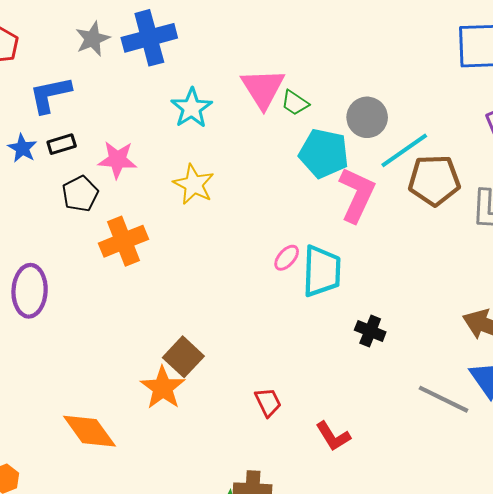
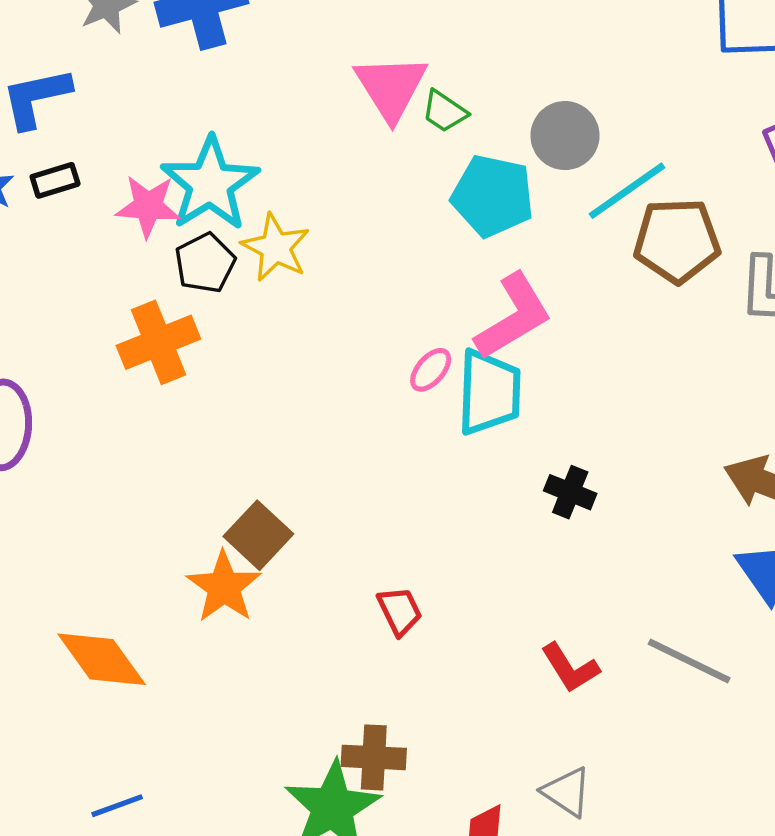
cyan star: (192, 108) -> (210, 184), moved, size x1.4
black pentagon: (80, 194) -> (205, 263), moved
pink L-shape: (357, 195) -> (513, 316), moved, turned 34
gray line: (444, 399) -> (689, 661), moved
red L-shape: (333, 436) -> (570, 668), moved

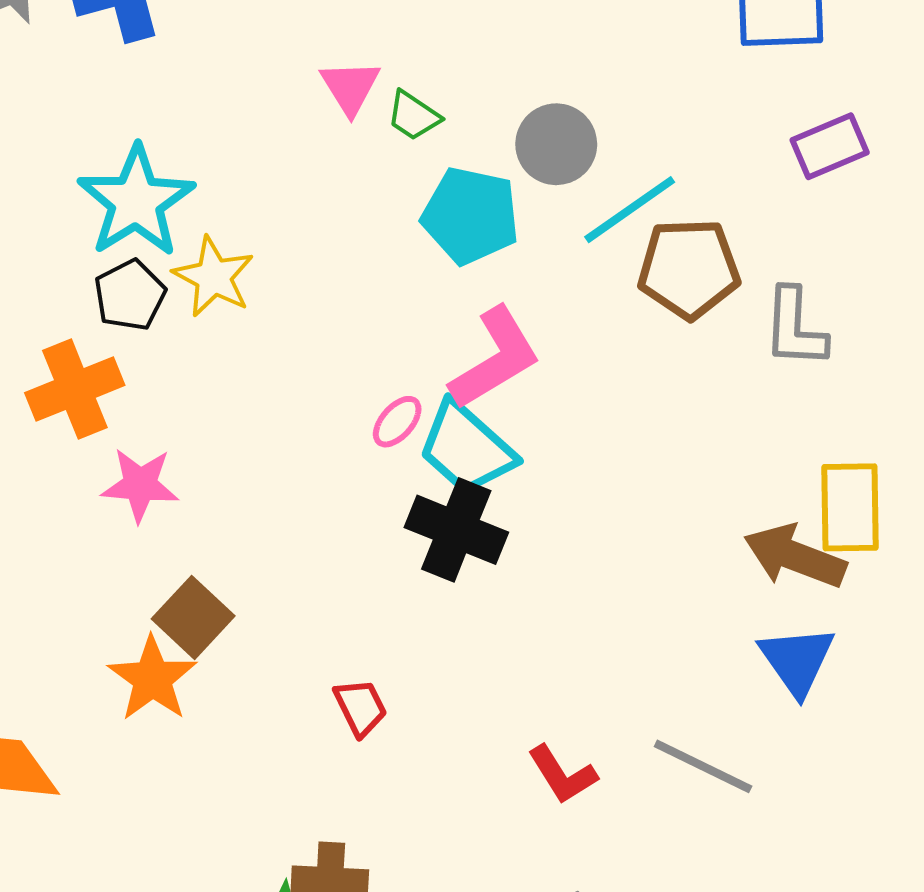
pink triangle: (391, 87) -> (350, 87), size x0.7
pink star: (148, 206) -> (140, 485), moved
cyan trapezoid: (489, 392) -> (466, 448), turned 130
black cross: (570, 492) -> (456, 530), moved, size x1.6

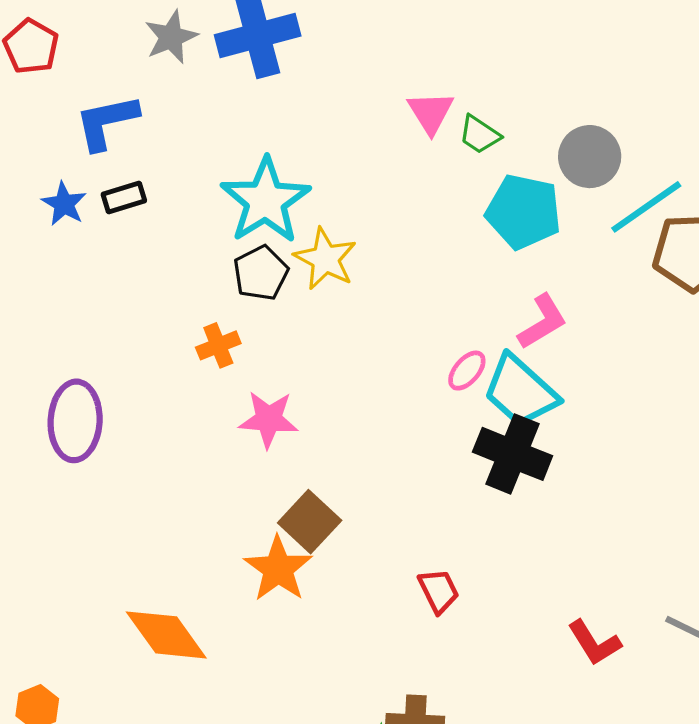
pink L-shape: (495, 358) -> (542, 322), size x0.7
orange cross: (75, 389) -> (218, 345), size x0.6

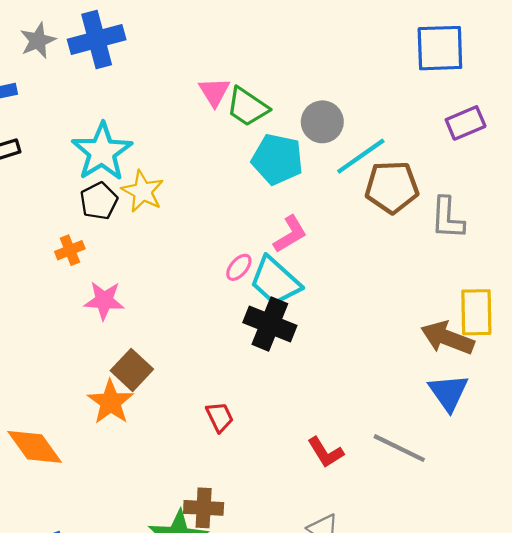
green trapezoid: (479, 135) -> (247, 107), size x1.5

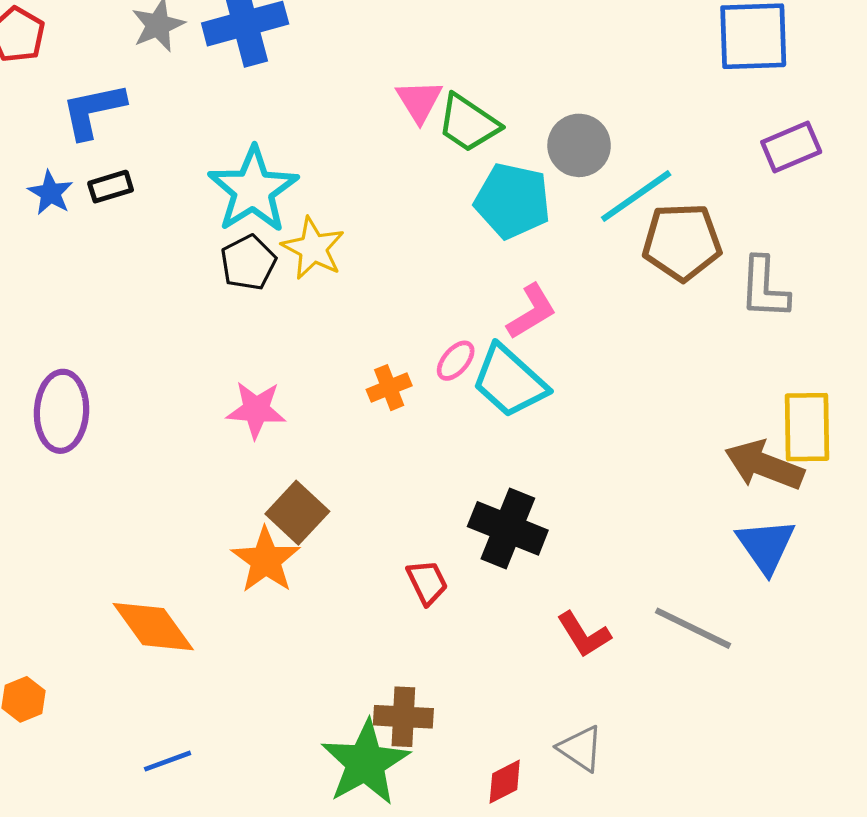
orange cross: (70, 250) -> (389, 388), moved
black cross: (270, 324) -> (508, 528), moved

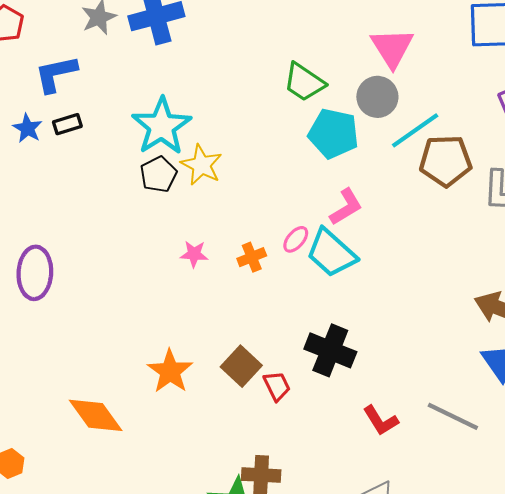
pink triangle: (419, 101) -> (392, 48), moved, size x1.4
pink star: (256, 410) -> (194, 254), moved, size x0.7
brown square: (297, 513) -> (241, 366), moved

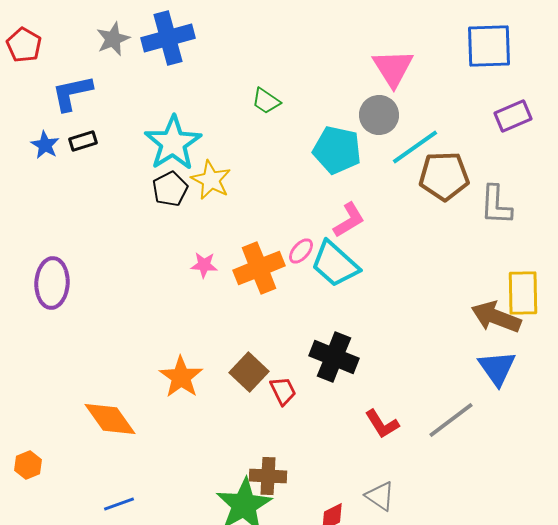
green trapezoid: (304, 82) -> (266, 101), moved, size x0.7
orange cross: (252, 257) -> (259, 268), size x1.8
gray line: (453, 416) -> (451, 420), turned -63

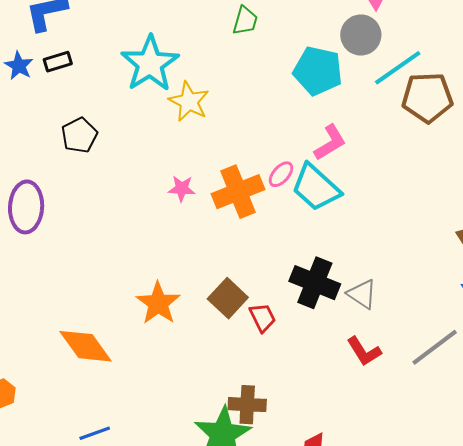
green trapezoid: (266, 101) -> (245, 21), turned -108
black pentagon: (170, 189) -> (79, 135), moved
gray triangle: (380, 496) -> (362, 294), moved

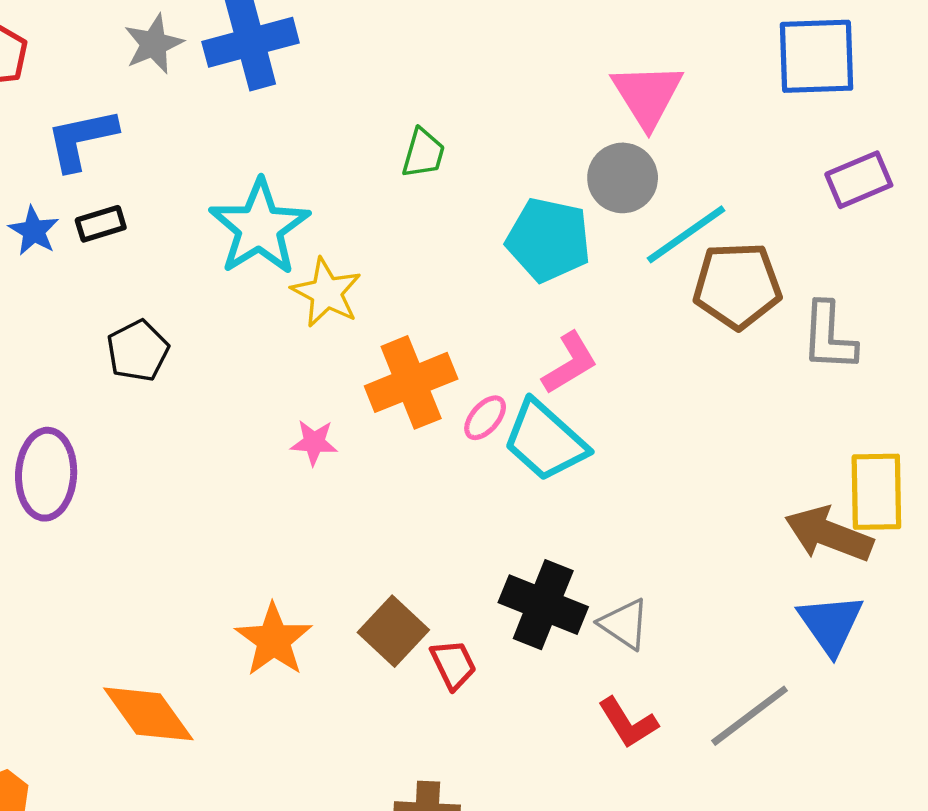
orange cross: (238, 192) -> (411, 382), moved

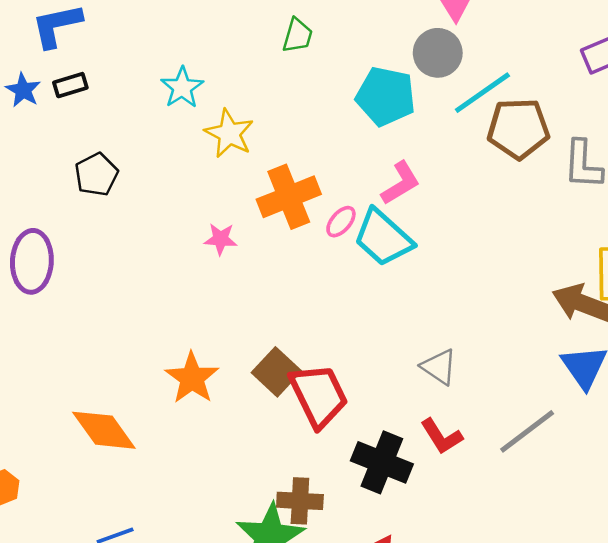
cyan star: (259, 227) -> (182, 88), size x0.6
black cross: (543, 605) -> (382, 462), moved
red trapezoid: (453, 665) -> (319, 395), size x1.8

